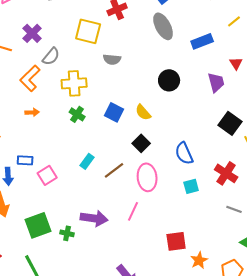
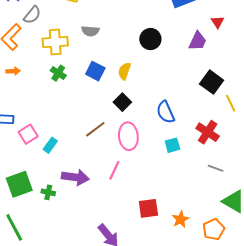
gray semicircle: (112, 59) -> (90, 31), moved
purple trapezoid: (216, 82) -> (198, 41), turned 40
yellow semicircle: (143, 112) -> (124, 71), turned 60
cyan rectangle: (87, 161) -> (50, 145), moved
red square: (176, 241) -> (148, 208), moved

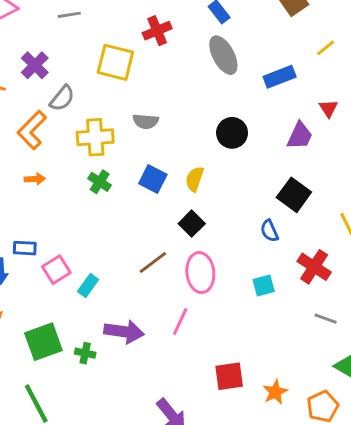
black square: (212, 82) -> (294, 195), moved
blue semicircle: (165, 112) -> (269, 231), moved, size x0.7

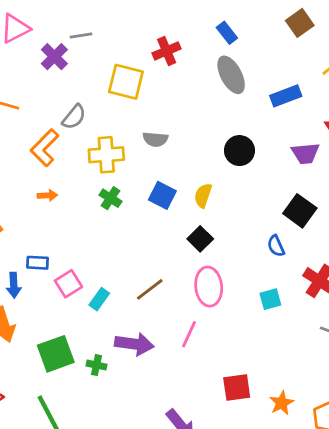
purple cross: (35, 65) -> (54, 57), moved
purple trapezoid: (300, 136) -> (305, 153), turned 60
brown line: (153, 262) -> (150, 289), moved

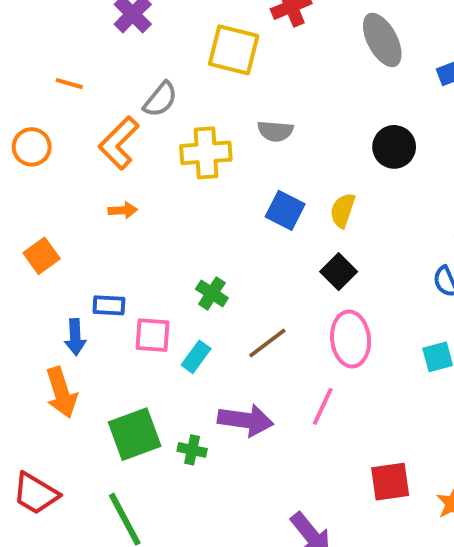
green cross: (110, 198) -> (212, 293), moved
pink square: (68, 284) -> (152, 335), turned 36

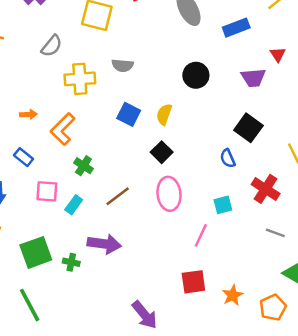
orange L-shape: (119, 143) -> (63, 129), moved
blue rectangle: (109, 305) -> (24, 157), moved, turned 36
pink line: (323, 406) -> (201, 235), moved

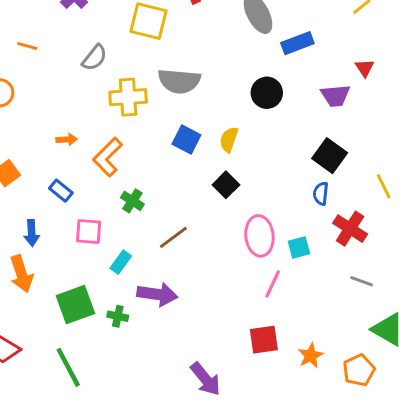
blue rectangle: (236, 28) -> (297, 43), moved
gray semicircle: (123, 65) -> (179, 81), size x1.6
blue semicircle: (228, 158) -> (321, 194), moved, turned 30
pink ellipse: (169, 194) -> (259, 236), moved
cyan rectangle: (74, 205) -> (121, 262), moved

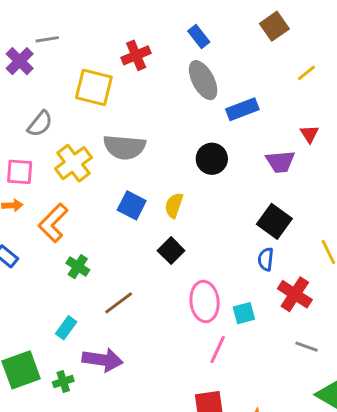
yellow cross: (128, 97) -> (73, 163), turned -33
pink square: (89, 232) -> (20, 172), moved
green cross: (118, 316) -> (63, 382), turned -30

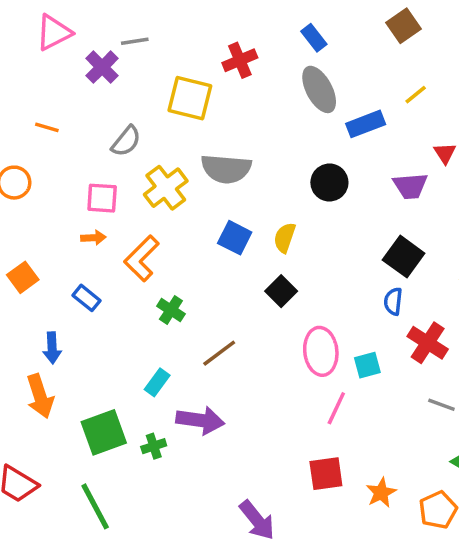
yellow line: (306, 73) -> (416, 95), moved

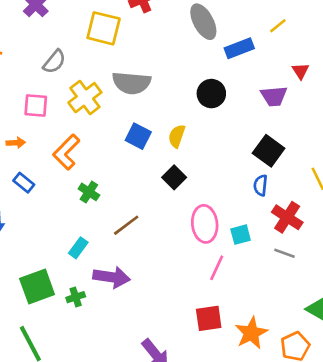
orange arrow: (93, 238) -> (16, 143), moved
gray line: (441, 405) -> (285, 253), moved
orange star: (381, 493) -> (251, 333), size x1.4

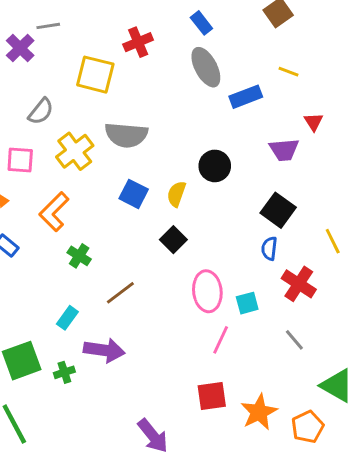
yellow line: (278, 26) -> (288, 72), turned 60
black circle: (211, 94) -> (215, 166), moved
gray line: (285, 253) -> (294, 340), moved, turned 30

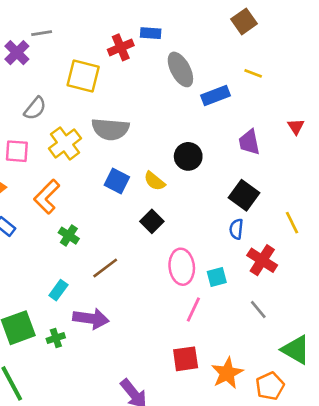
blue rectangle: (201, 23) -> (151, 33), moved, turned -48
red triangle: (314, 122) -> (296, 127), moved
purple trapezoid: (284, 150) -> (249, 142), turned 84
yellow semicircle: (176, 194) -> (154, 181), turned -70

